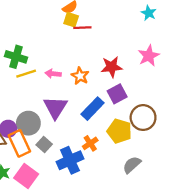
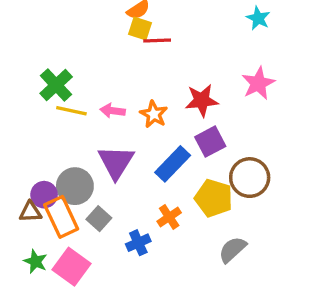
green cross: (16, 57) -> (56, 85), turned 30
yellow line: (26, 74) -> (71, 111), turned 30
blue cross: (70, 160) -> (138, 243), size x0.6

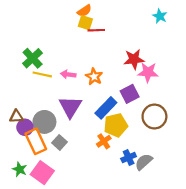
pink star: (258, 83) -> (148, 72), moved, turned 30
red star: (202, 100) -> (134, 59), moved
yellow pentagon: (214, 198) -> (116, 125), moved, turned -30
brown triangle: (30, 212) -> (16, 117), moved
blue cross: (138, 243) -> (129, 158), moved

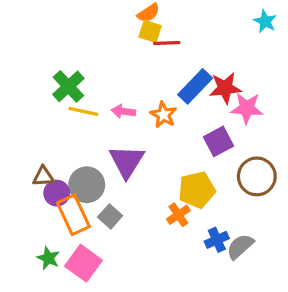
blue rectangle: (106, 108) -> (195, 86), moved

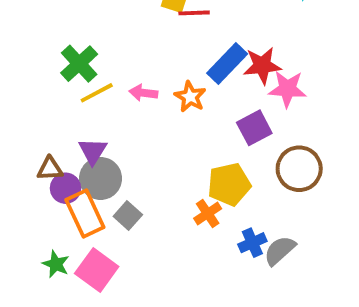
yellow line: (83, 111) -> (97, 93), turned -40
purple triangle: (127, 161) -> (93, 151), moved, size x0.7

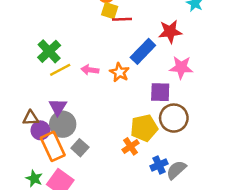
red star: (262, 66) -> (170, 32), moved
purple square: (254, 128) -> (160, 92), turned 30
brown circle: (299, 169) -> (174, 118), moved

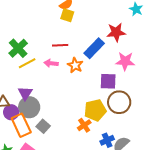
red line: (122, 19) -> (60, 45), moved

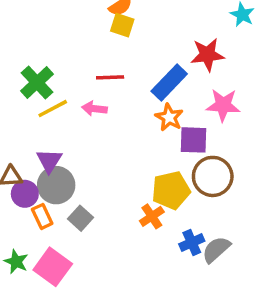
orange star: (75, 65) -> (169, 117), moved
orange rectangle: (21, 125) -> (42, 216), size x0.6

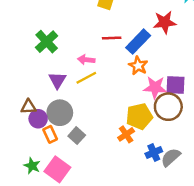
red line: (110, 77) -> (112, 38), moved
pink star: (223, 105) -> (155, 87), moved
yellow line: (53, 109) -> (86, 78), moved
purple square: (194, 140) -> (175, 85), moved
purple triangle: (49, 161) -> (57, 80), moved

